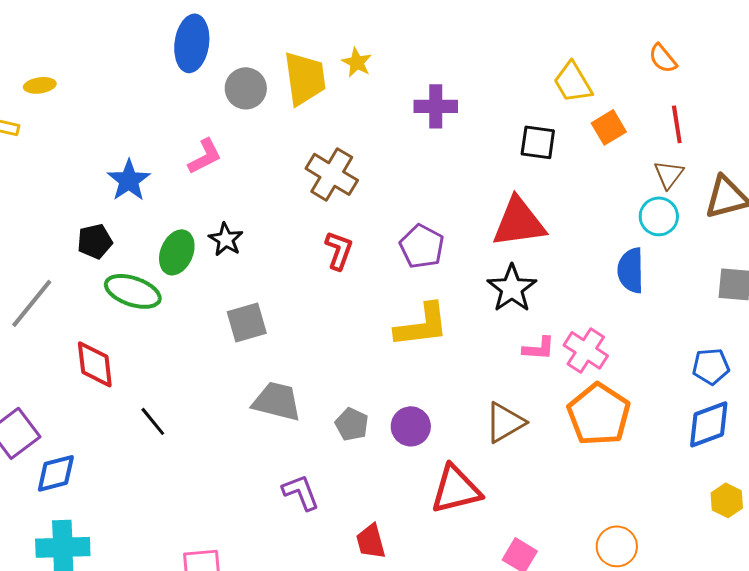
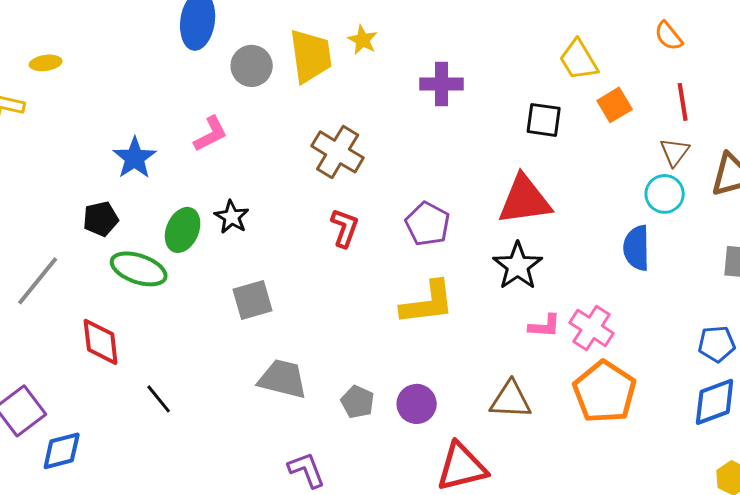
brown triangle: (505, 422) -> (511, 400), turned 33

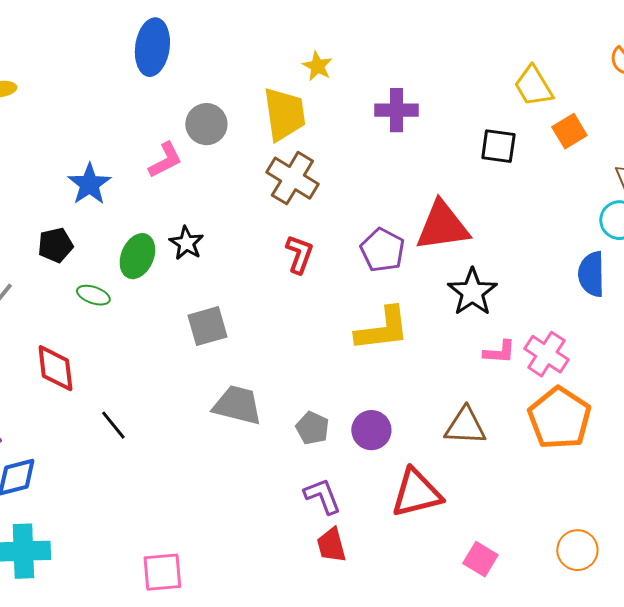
yellow trapezoid: (311, 56) -> (284, 114), moved
gray circle: (252, 66) -> (206, 124), moved
red triangle: (525, 200) -> (442, 226), moved
green ellipse: (139, 269) -> (93, 295), size x0.6
purple L-shape: (307, 470) -> (322, 496), moved

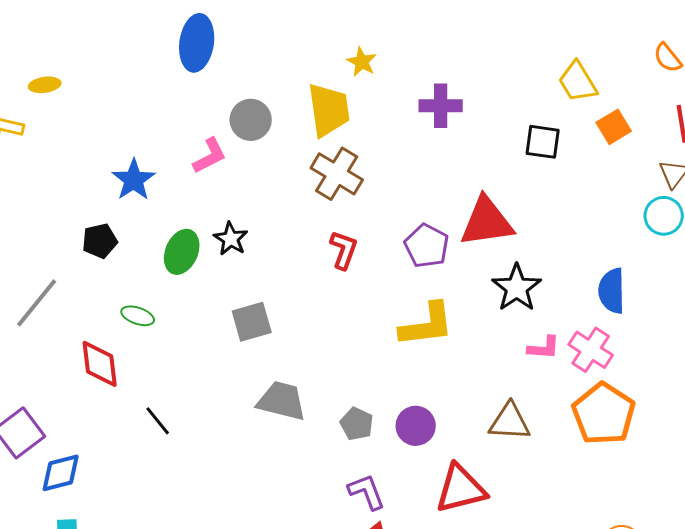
blue semicircle: (591, 274) -> (612, 291), moved
green ellipse: (93, 295) -> (138, 316), moved

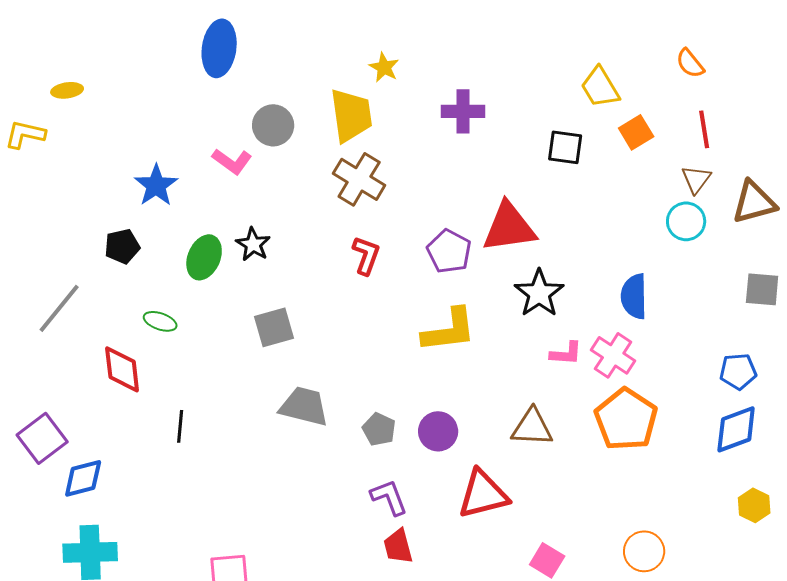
pink L-shape: (210, 156) -> (232, 161), turned 63
black line: (158, 421) -> (180, 426), turned 44

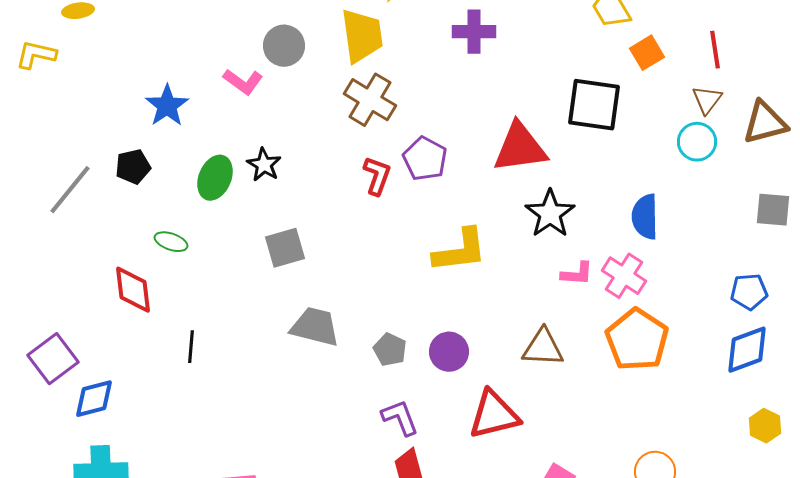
black square: (565, 147) -> (594, 105), moved, size x1.5
purple pentagon: (449, 251) -> (425, 159), moved
gray line: (59, 308) -> (70, 190), moved

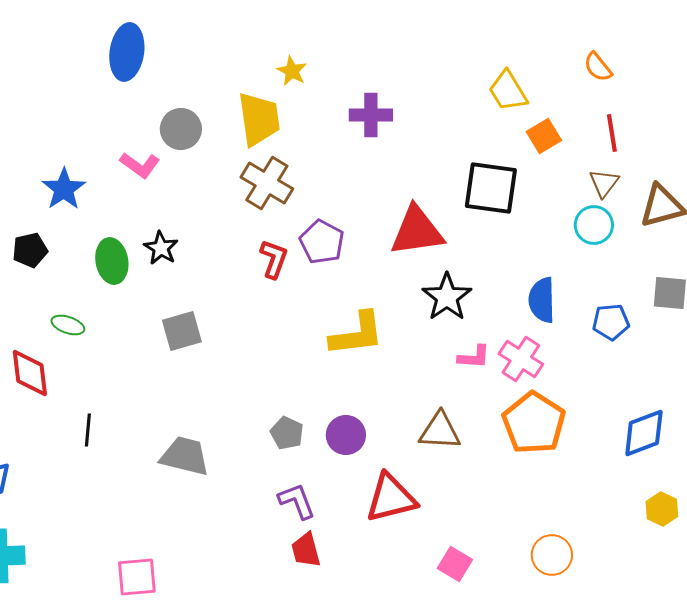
green ellipse: (215, 178) -> (112, 261), turned -33
blue pentagon: (749, 292) -> (611, 322), moved
gray trapezoid: (315, 327) -> (185, 456), moved

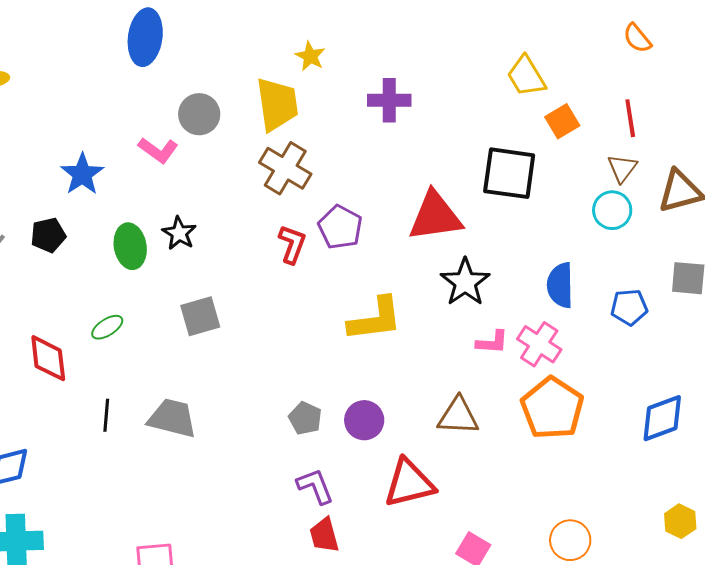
orange semicircle: (598, 67) -> (637, 38), moved
green ellipse: (68, 325) -> (107, 327), moved, turned -52
gray trapezoid: (185, 456) -> (172, 418), moved
yellow hexagon: (662, 509) -> (680, 521), moved

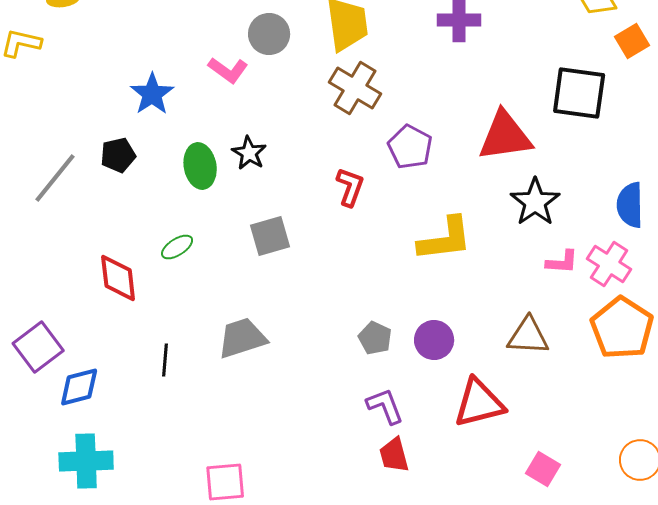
red L-shape: (292, 244) -> (350, 187), moved
black line: (106, 415) -> (165, 360), moved
gray trapezoid: (172, 418) -> (242, 338), turned -32

